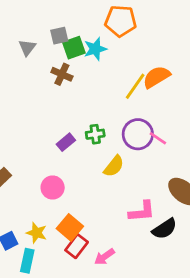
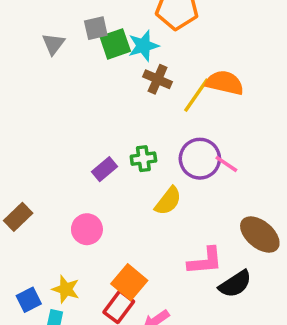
brown cross: (62, 74) -> (158, 79), moved
orange semicircle: (156, 77) -> (225, 83), turned 44
orange square: (70, 227) -> (129, 282), moved

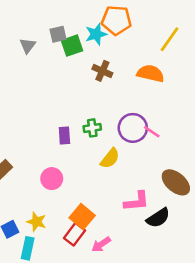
cyan star: (143, 46) -> (96, 34), moved
yellow line: (196, 95) -> (170, 39), moved
purple rectangle: (105, 169) -> (64, 136), turned -54

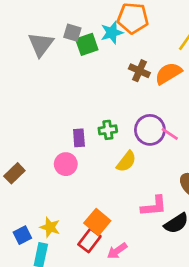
gray square: (58, 34) -> (72, 33), turned 30
gray triangle: (28, 46) -> (41, 44), size x1.5
brown cross: (102, 71) -> (139, 71), moved
orange semicircle: (151, 73) -> (168, 73), turned -44
pink circle: (52, 179) -> (66, 164), moved

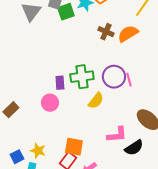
green cross: (108, 130) -> (82, 77), size x1.6
pink line: (170, 134) -> (129, 80), turned 40
orange square: (97, 222) -> (74, 147), turned -30

